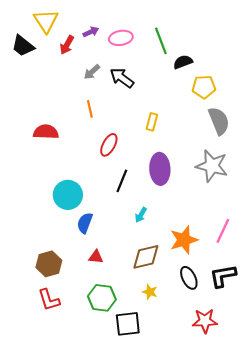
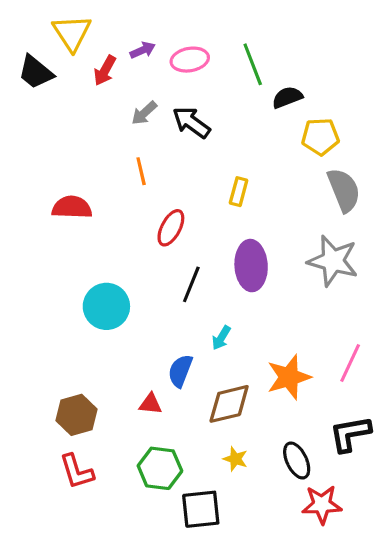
blue semicircle: (85, 223) -> (180, 371), moved
black ellipse: (189, 278) -> (297, 460), moved

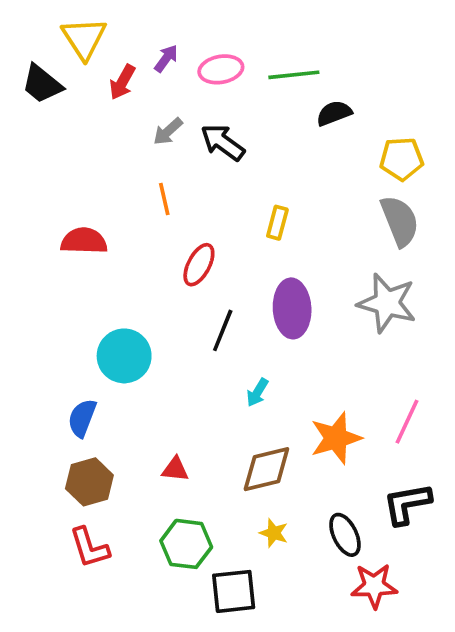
purple arrow: (143, 50) -> (166, 58), turned -30
green line: (253, 64) -> (294, 75), turned -75
yellow pentagon: (320, 137) -> (402, 159), moved
blue semicircle: (180, 371) -> (82, 418), moved

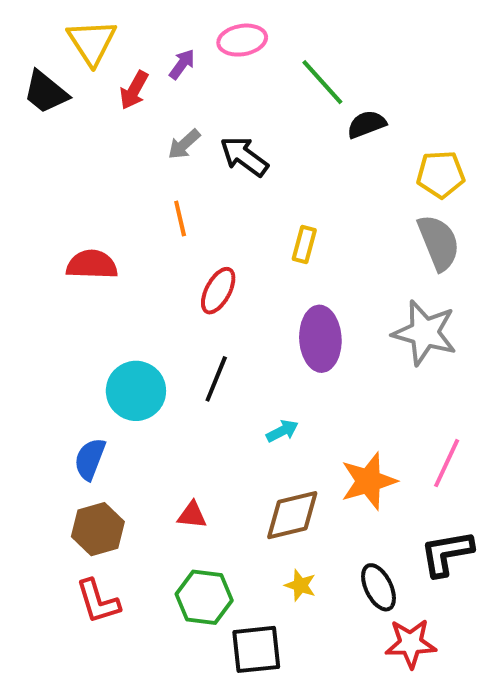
pink ellipse: (221, 69) -> (242, 40), moved
green line: (294, 75) -> (322, 82), turned 54
black line: (223, 330) -> (216, 379), moved
cyan arrow: (257, 392) -> (282, 431), turned -148

